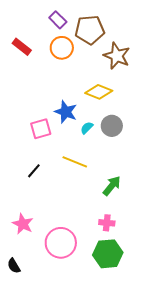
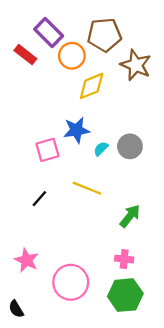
purple rectangle: (58, 20) -> (49, 33), moved, size x1.4
yellow diamond: (99, 92) -> (92, 86), moved, turned -44
blue star: (66, 112) -> (77, 130), turned -30

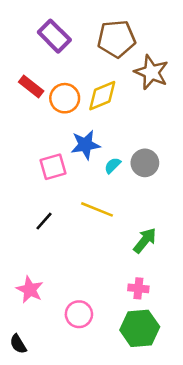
red rectangle: (25, 55) -> (31, 87), moved
orange circle: (72, 56) -> (65, 98), moved
pink circle: (71, 282) -> (79, 314), size x0.7

